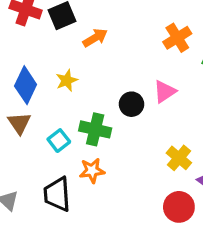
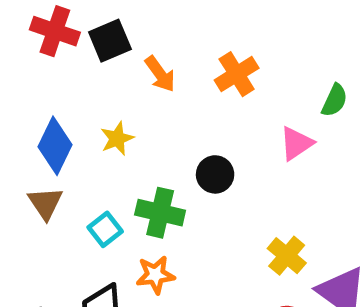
orange arrow: (95, 38) -> (160, 74), turned 85
orange cross: (177, 38) -> (237, 74), moved
pink triangle: (165, 92) -> (296, 143), moved

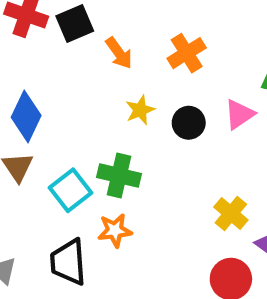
yellow star: (117, 139) -> (140, 110), moved
black circle: (215, 174) -> (189, 123), moved
cyan square: (105, 229) -> (70, 190), size x1.4

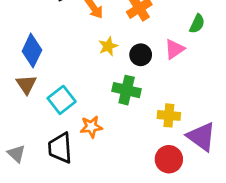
green cross: (119, 176) -> (127, 90), moved
yellow cross: (231, 214) -> (169, 115), turned -35

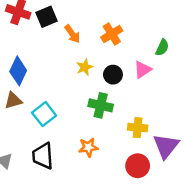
brown triangle: (26, 84) -> (13, 100), turned 48
orange star: (91, 127) -> (88, 147), moved
purple triangle: (201, 137) -> (166, 146), turned 32

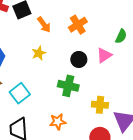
yellow star: (85, 67) -> (39, 53), moved

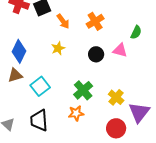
pink triangle: (104, 55) -> (120, 50), turned 49
green cross: (68, 86) -> (83, 90), moved, turned 36
yellow cross: (100, 105) -> (116, 97), turned 35

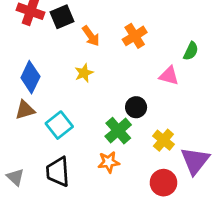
black circle: (96, 54) -> (136, 107), moved

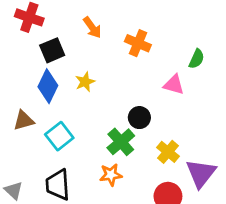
black square: (62, 17) -> (52, 50), moved
orange arrow: (91, 36) -> (92, 27), moved
orange cross: (135, 36) -> (138, 43), turned -35
blue diamond: (30, 77) -> (48, 86), moved

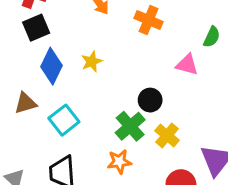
black square: (52, 50) -> (36, 28), moved
yellow cross: (168, 152) -> (167, 135), moved

